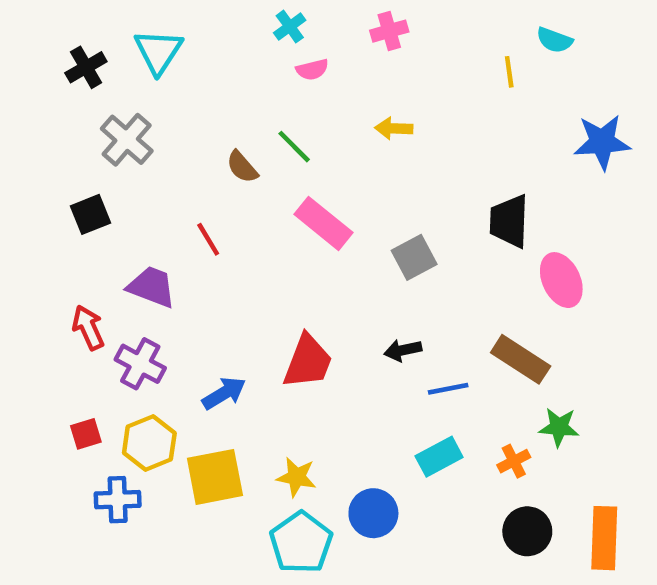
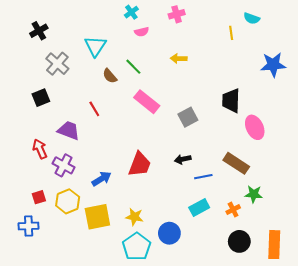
cyan triangle: (158, 51) -> (95, 46), moved
blue cross: (118, 500) -> (29, 226), moved

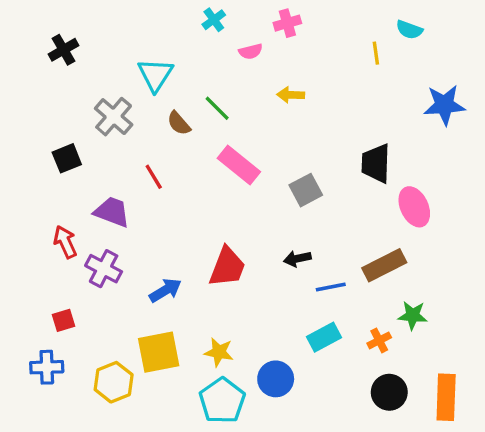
pink semicircle: (142, 32) -> (251, 51), moved
gray cross: (57, 64) -> (114, 117), moved
brown rectangle: (236, 163) -> (384, 265), turned -60
yellow hexagon: (68, 201) -> (114, 382), moved

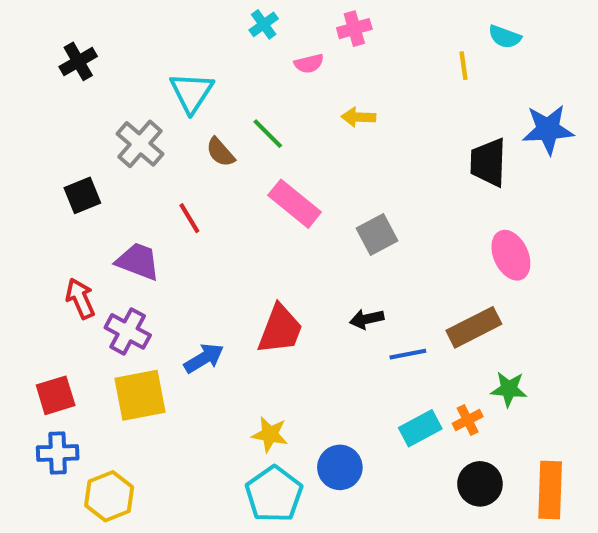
black trapezoid: (376, 163) -> (488, 162), moved
red square: (63, 320) -> (56, 395), moved, size x1.4
cyan rectangle: (324, 337) -> (420, 428), moved
yellow square: (159, 352) -> (140, 395), moved
yellow hexagon: (114, 382) -> (109, 496), moved

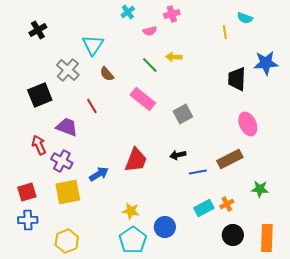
green line: (268, 134) -> (150, 65), moved
black square: (82, 195) -> (40, 95), size x1.4
green star: (509, 389) -> (260, 189), moved
yellow hexagon: (109, 496) -> (67, 241), moved

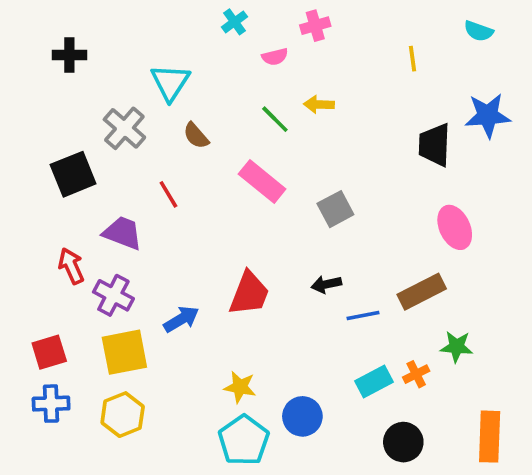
cyan semicircle: (245, 18) -> (479, 31), moved
black cross: (38, 30) -> (69, 55), turned 30
green star: (260, 189) -> (457, 347), moved
black circle: (233, 235) -> (403, 442), moved
yellow hexagon: (67, 241) -> (123, 415), moved

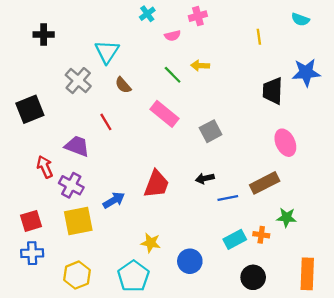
black square: (73, 174) -> (30, 109), moved
orange cross: (416, 374) -> (261, 235), turned 35
yellow hexagon: (123, 415) -> (77, 275), moved
cyan pentagon: (244, 440) -> (133, 276), moved

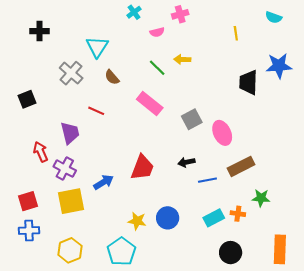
black square: (30, 109) -> (27, 99), size x0.7
red line: (106, 122) -> (96, 111), turned -35
pink ellipse: (285, 143) -> (222, 133), moved
purple trapezoid: (77, 146) -> (70, 133), turned 55
blue circle: (190, 261) -> (168, 218), moved

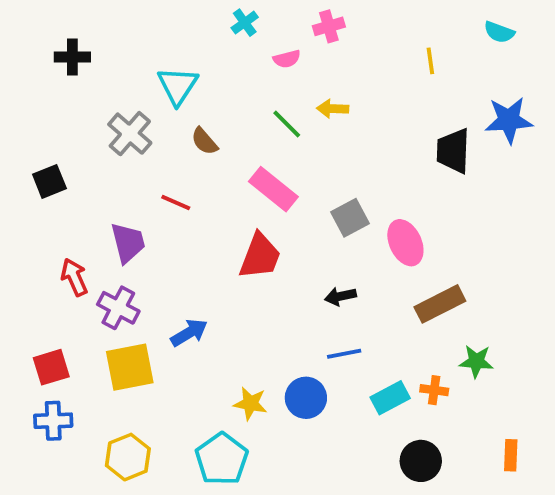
red trapezoid: (142, 168) -> (260, 256), moved
blue line: (207, 180) -> (344, 354), moved
orange rectangle: (280, 249) -> (511, 455), size x0.6

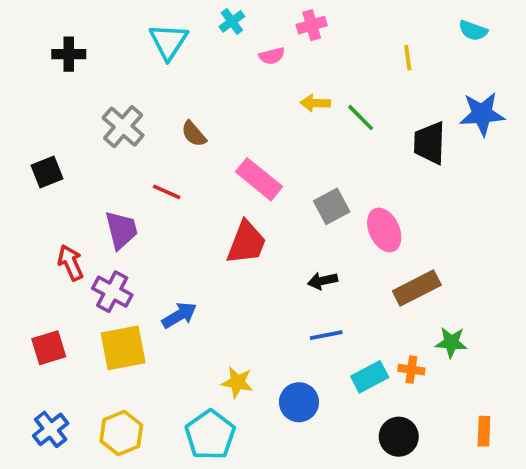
cyan triangle: (178, 86) -> (168, 41), moved
green line: (287, 124) -> (361, 118), moved
blue circle: (306, 398) -> (299, 402), moved
blue cross: (53, 421) -> (51, 429), moved, turned -36

